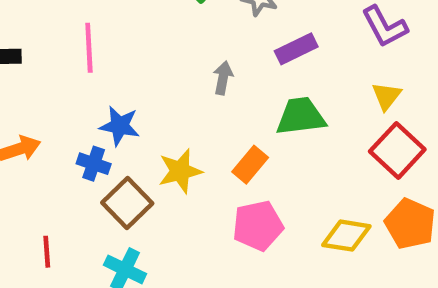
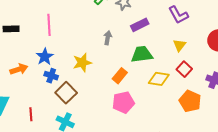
blue star: (120, 126) -> (45, 57), moved, turned 30
red square: (397, 150) -> (184, 69), size x0.7
yellow star: (180, 171) -> (82, 63), moved
yellow diamond: (346, 236) -> (159, 79), moved

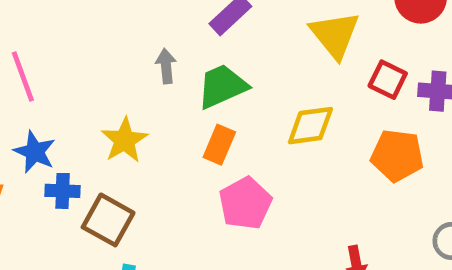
yellow triangle: (179, 45) -> (335, 35), size x1.6
green trapezoid: (142, 54) -> (222, 86), moved
red square: (184, 69) -> (388, 80), moved

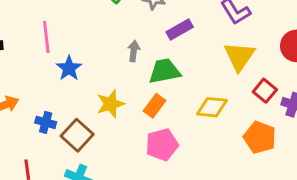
yellow star: (125, 140) -> (110, 104), moved
blue star: (35, 152) -> (69, 68), moved
blue cross: (63, 191) -> (46, 122), moved

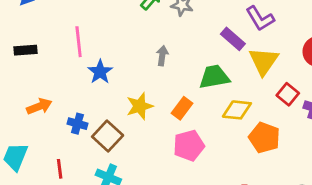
purple rectangle: (180, 30) -> (233, 39), moved, turned 70
green trapezoid: (165, 71) -> (214, 77), moved
orange pentagon: (260, 137) -> (264, 138), moved

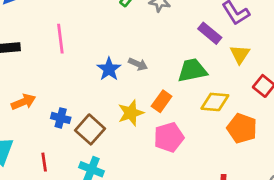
gray arrow: (162, 56) -> (138, 64), moved, turned 108
yellow triangle: (264, 61) -> (240, 54), size x0.7
blue star: (100, 72) -> (109, 69), moved
yellow star: (140, 106) -> (131, 113), moved

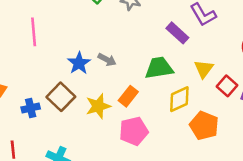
yellow triangle: (240, 54) -> (204, 69), moved
yellow diamond: (215, 102) -> (179, 99), turned -32
blue cross: (61, 118) -> (31, 108), turned -30
brown square: (90, 129) -> (61, 97), moved

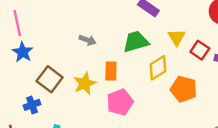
blue star: (79, 63) -> (23, 52), moved
orange rectangle: (128, 96) -> (111, 71), turned -30
blue cross: (31, 108) -> (32, 105), moved

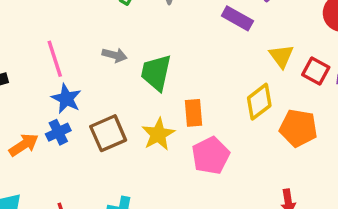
gray arrow: (88, 40) -> (115, 55), moved
green trapezoid: (136, 42) -> (156, 73), moved, turned -56
brown square: (50, 79) -> (108, 133), turned 35
blue cross: (32, 105) -> (58, 132), moved

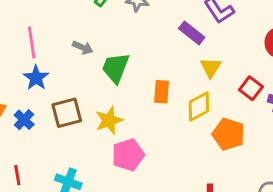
yellow triangle: (281, 56) -> (211, 67), moved
orange rectangle: (194, 113) -> (161, 92), moved
blue cross: (58, 132) -> (24, 120), moved, turned -30
pink pentagon: (211, 156) -> (128, 155), moved

